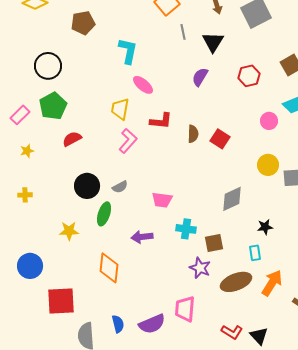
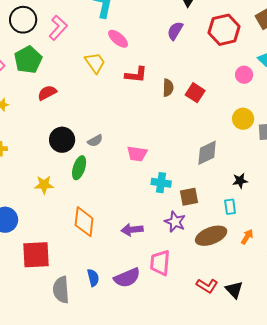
red hexagon: (249, 76) -> (224, 30), size x1.4
yellow trapezoid: (120, 109) -> (95, 63), turned 135
pink L-shape: (128, 141) -> (58, 28), moved
purple arrow: (142, 237) -> (132, 230), moved
orange arrow: (272, 283) -> (247, 237), size x0.6

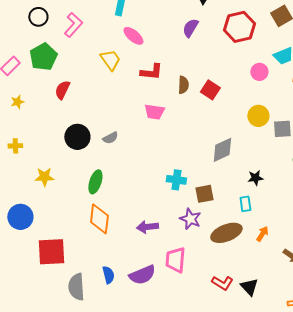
black circle: (23, 20) -> (38, 17), size x0.7
red semicircle: (47, 93) -> (62, 90), turned -36
pink trapezoid: (137, 154) -> (154, 112), moved
green ellipse: (79, 168) -> (95, 182), moved
yellow star: (44, 185) -> (44, 177), moved

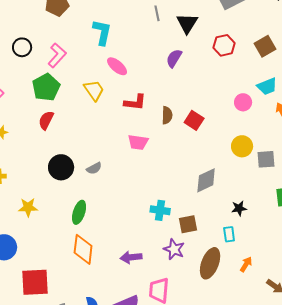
red hexagon: (239, 27) -> (224, 45), moved, size x0.7
green pentagon: (43, 57) -> (46, 87), moved
brown ellipse: (226, 233) -> (210, 263), turned -48

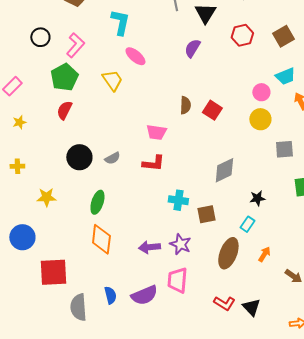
red L-shape: (135, 102) -> (153, 163), moved
yellow circle: (242, 146) -> (260, 119), moved
cyan rectangle: (229, 234) -> (247, 224), turned 42
purple star: (174, 249) -> (180, 244), moved

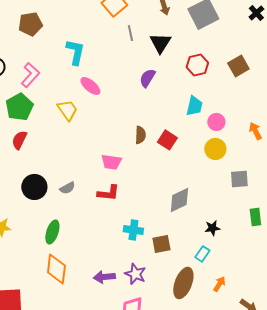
cyan trapezoid: (285, 76) -> (194, 106), moved, turned -55

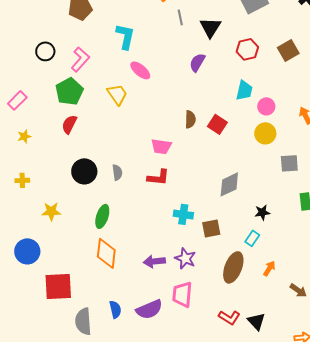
gray semicircle: (67, 188) -> (117, 172), turned -70

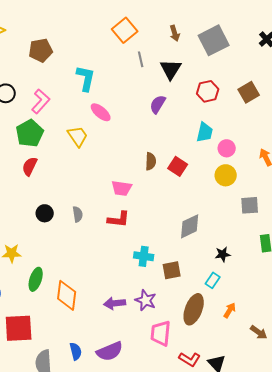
black circle: (84, 171) -> (45, 213), size x0.7
green ellipse: (102, 216) -> (36, 279), moved
pink trapezoid: (182, 294) -> (161, 333), moved

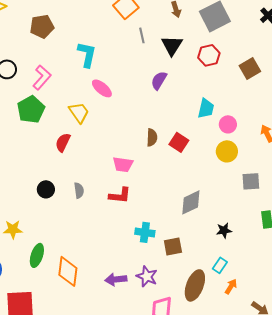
red hexagon: (208, 91) -> (209, 55), moved
red semicircle: (30, 166) -> (63, 142), moved
cyan rectangle: (213, 280) -> (220, 265), moved

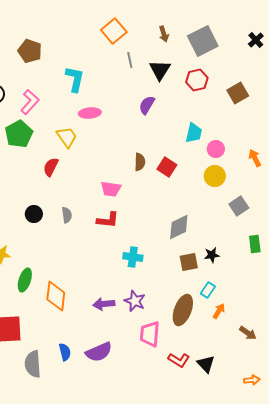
brown pentagon: (42, 26) -> (30, 51), turned 30
pink ellipse: (102, 88) -> (90, 113), turned -45
gray square: (251, 181) -> (239, 206), turned -30
brown square: (173, 246) -> (189, 262), moved

